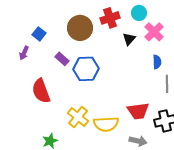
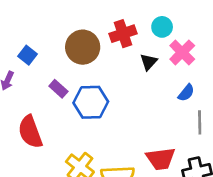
blue semicircle: (157, 62) -> (186, 93), turned 40

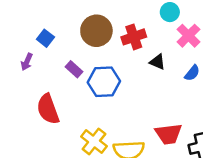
red cross: (123, 34) -> (134, 37), moved
black triangle: (149, 62) -> (157, 62), moved, turned -49

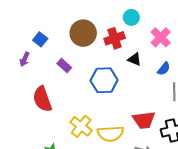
cyan circle: (170, 12) -> (131, 17), moved
blue hexagon: (104, 82) -> (104, 80), moved

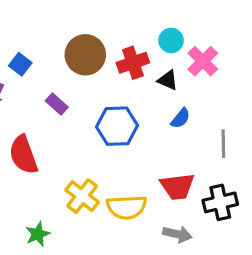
cyan circle: (131, 17) -> (171, 40), moved
black triangle: (134, 59) -> (168, 80), moved
blue semicircle: (164, 69) -> (181, 118), moved

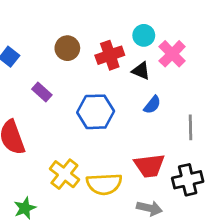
brown circle: (85, 55) -> (67, 48), size x0.7

